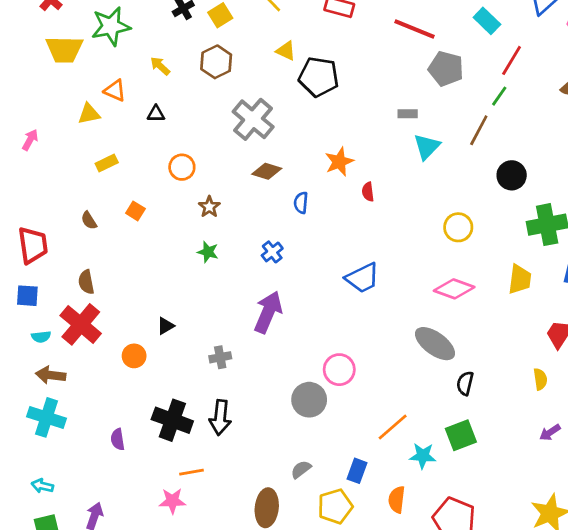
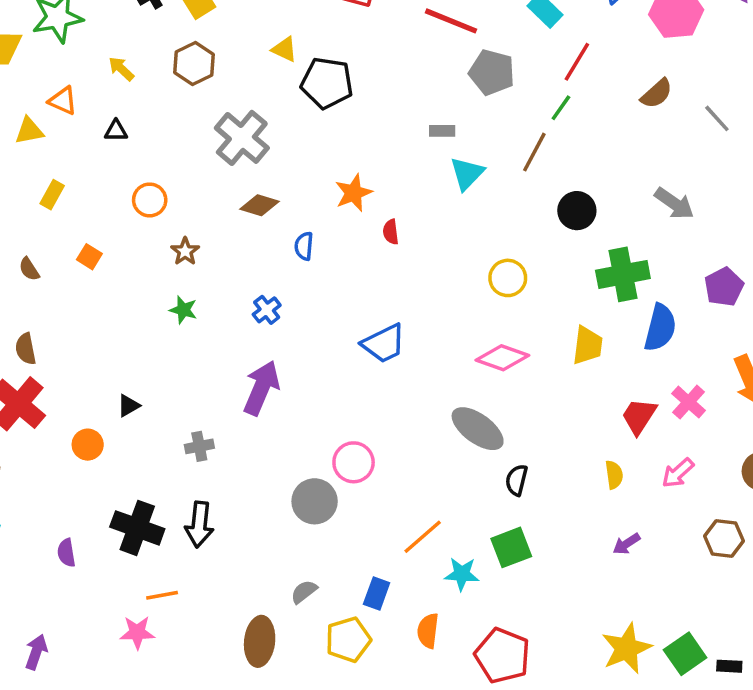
yellow rectangle: (107, 163) -> (52, 195), turned -35

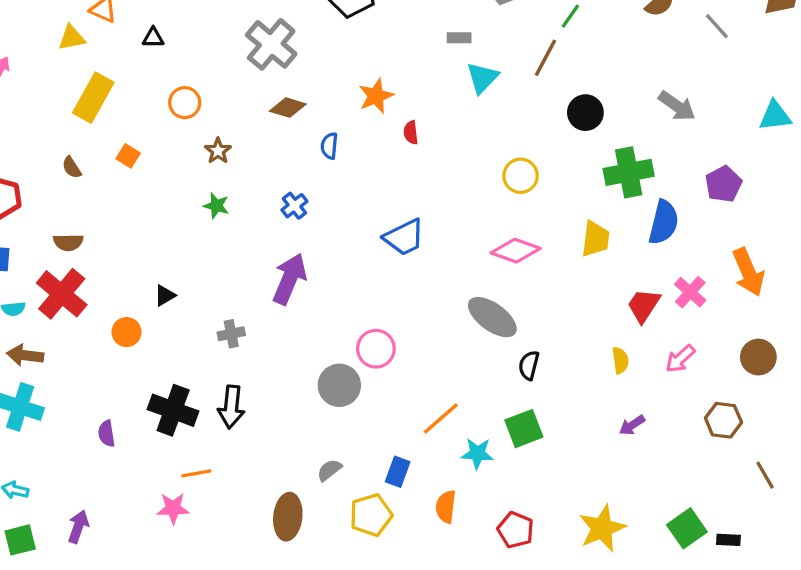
yellow rectangle: (52, 195) -> (93, 98), size x1.8
brown semicircle: (26, 349) -> (68, 242), turned -80
yellow star: (627, 648) -> (602, 528), moved
red pentagon: (502, 656) -> (516, 530), size x0.7

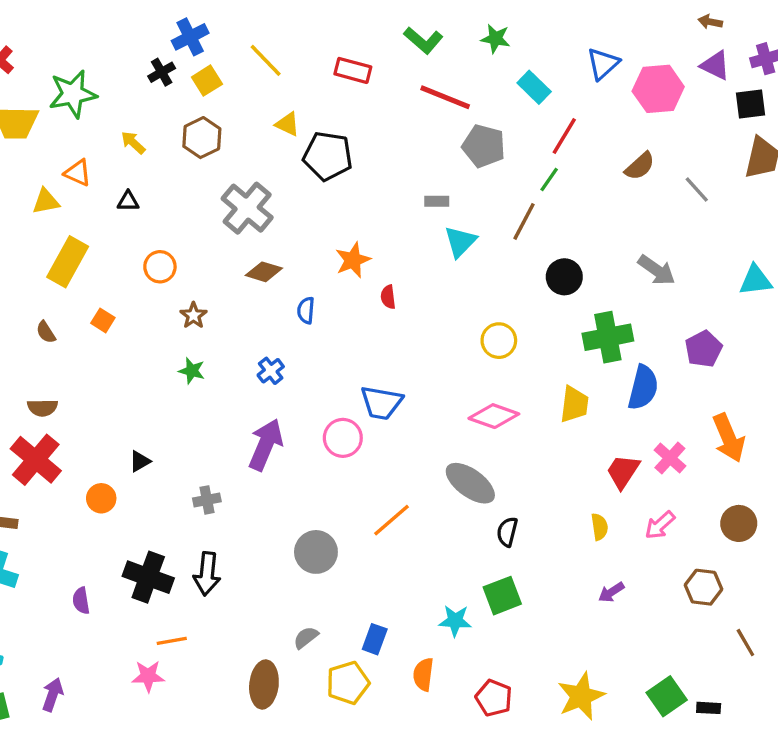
blue trapezoid: (404, 237) -> (381, 403), turned 36
pink circle: (376, 349) -> (343, 438), moved
orange line: (441, 419) -> (391, 520), moved

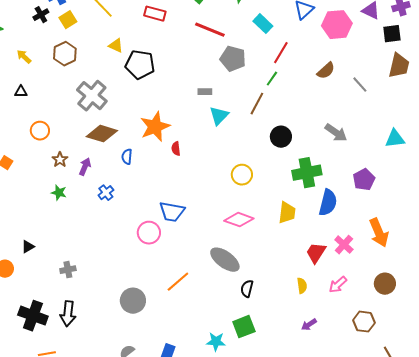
orange star: (353, 260) -> (155, 127), size x1.4
brown diamond: (264, 272) -> (102, 134), size x1.4
purple arrow: (266, 445) -> (85, 167), moved, size x0.6

